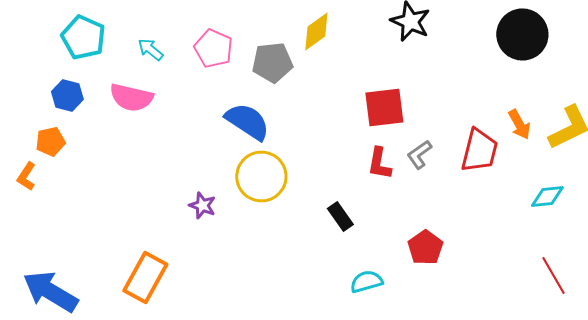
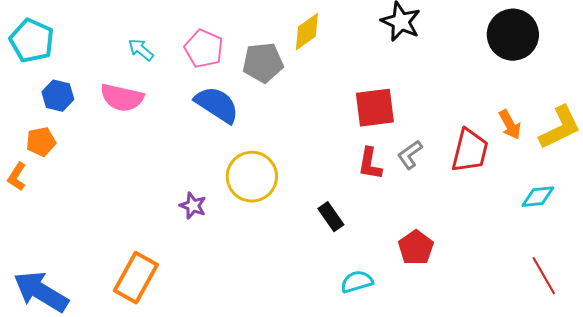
cyan pentagon: (83, 38) -> (32, 41), moved
blue semicircle: (247, 122) -> (217, 105), moved

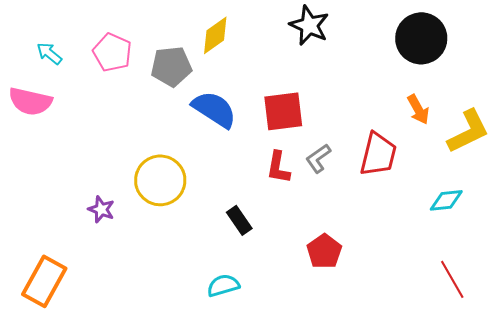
blue semicircle: (217, 105) -> (214, 109), moved
orange arrow: (510, 125) -> (418, 109), moved
cyan semicircle: (357, 282) -> (223, 285), moved

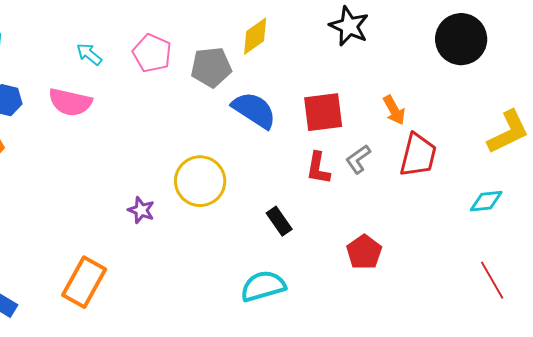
orange arrow: (418, 109) -> (394, 110), moved
cyan semicircle: (223, 285) -> (263, 286), size x1.4

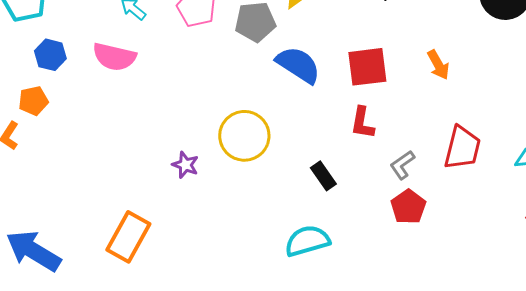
red trapezoid: (418, 155) -> (462, 148), moved
gray L-shape: (358, 159) -> (402, 165), moved

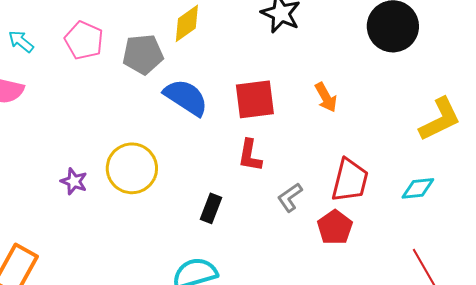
purple star: (185, 165) -> (74, 181), moved
black rectangle: (323, 176) -> (211, 208), turned 56
red pentagon: (408, 207) -> (335, 227), moved

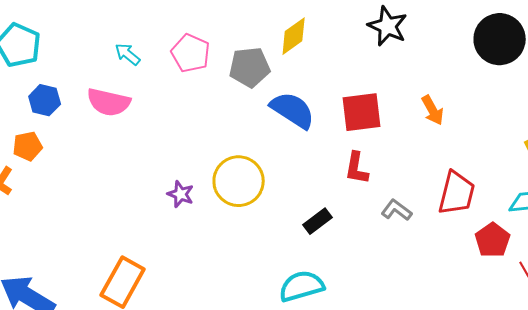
gray L-shape: (290, 197) -> (397, 210), turned 72
black rectangle: (211, 208) -> (318, 221), turned 32
red pentagon: (335, 227) -> (493, 240), moved

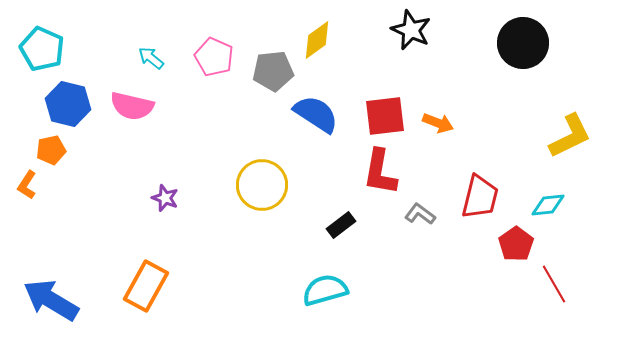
blue hexagon: (45, 100) -> (68, 104), size x1.4
orange arrow: (433, 110) -> (438, 123), moved, turned -40
red L-shape: (357, 168) -> (380, 172), size x1.4
purple star: (181, 194) -> (165, 198), moved

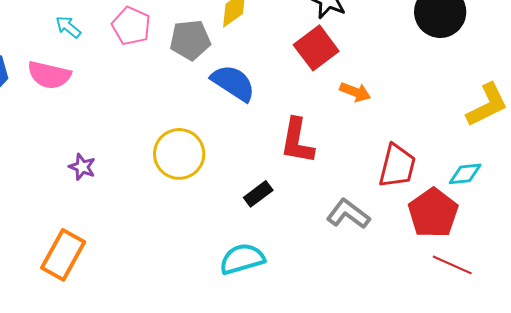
red square: (385, 116) -> (316, 48), moved, turned -30
gray L-shape: (420, 214) -> (348, 214), moved, size x1.4
red pentagon: (516, 244) -> (433, 213), size x1.4
red line: (554, 284) -> (452, 265), moved, turned -36

